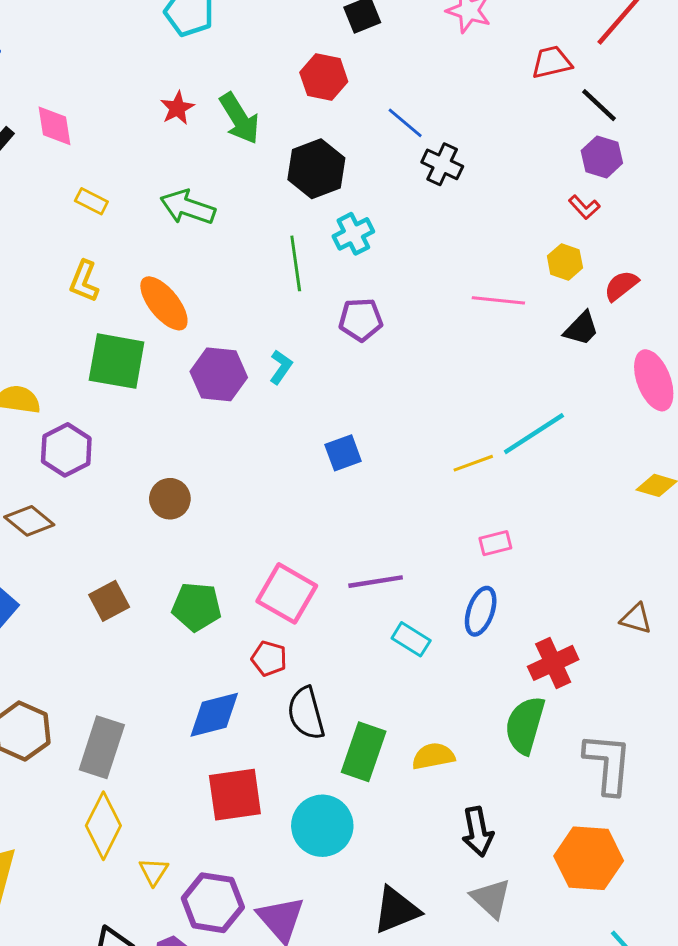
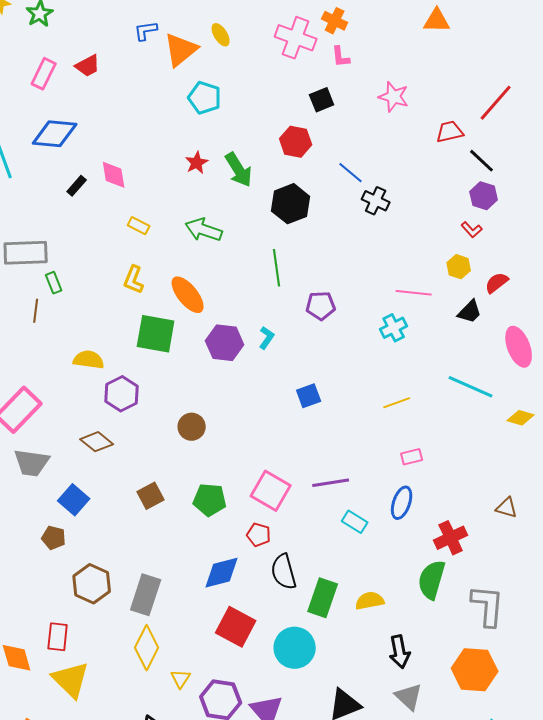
cyan cross: (353, 234) -> (394, 328), moved
cyan line: (534, 434) -> (471, 387), moved, turned 57
red square: (235, 795) -> (236, 627), turned 36

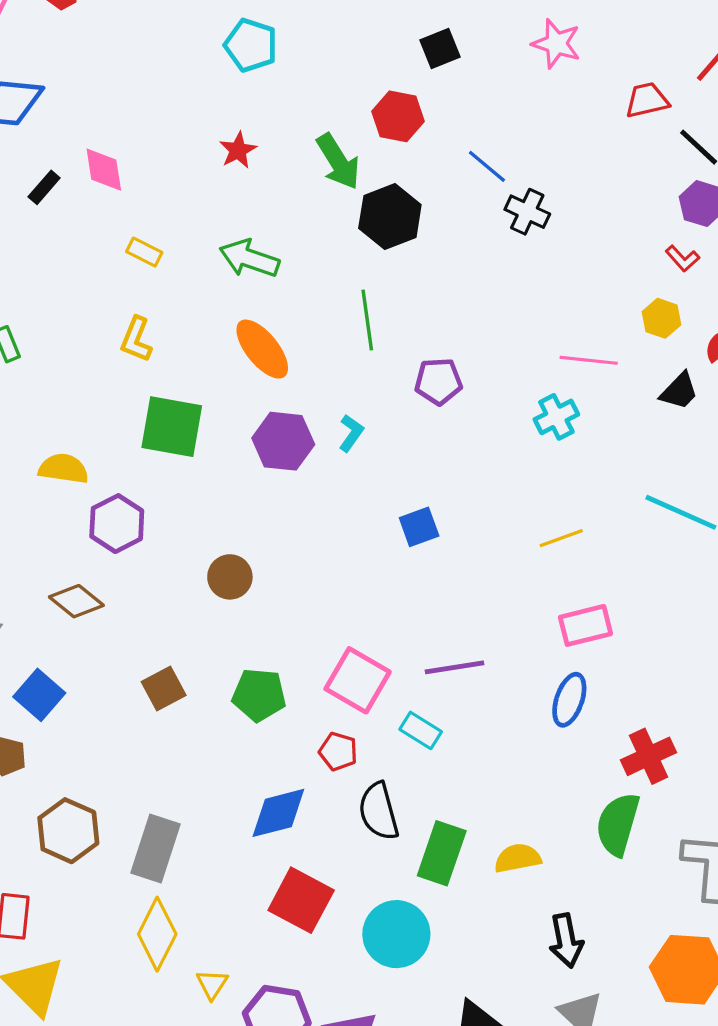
green arrow: (239, 170) -> (338, 162), moved
orange ellipse: (188, 295) -> (262, 349), moved
pink rectangle: (412, 457) -> (585, 625), size x1.5
cyan rectangle: (355, 522) -> (421, 730), moved

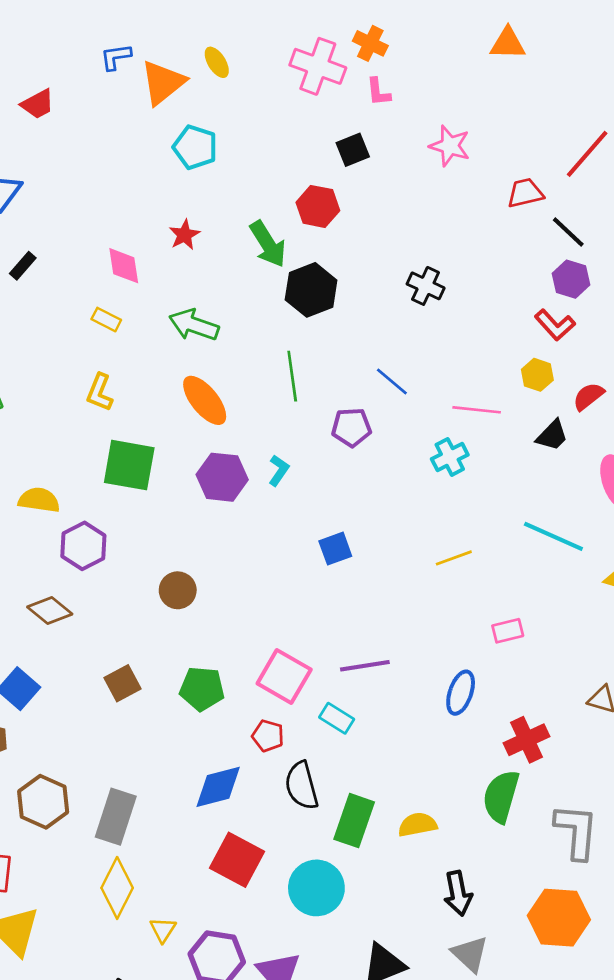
blue line: (487, 166) -> (392, 382), moved
pink diamond: (104, 170) -> (124, 266), moved
red L-shape: (682, 259) -> (555, 325), size x1.4
pink rectangle: (585, 625) -> (508, 631), moved, size x0.7

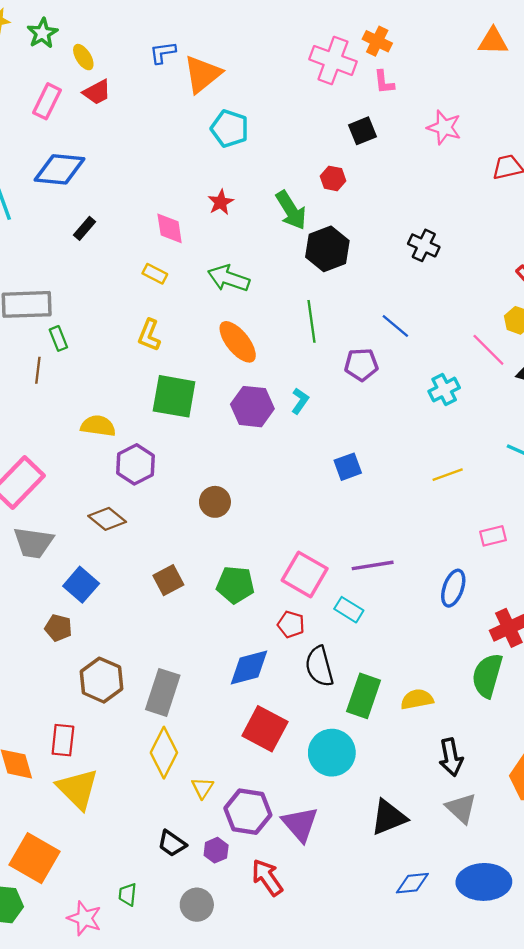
yellow ellipse: (217, 62) -> (83, 57), moved
red hexagon: (318, 206) -> (333, 178), size x0.7
pink line: (477, 410) -> (488, 350), moved, turned 39

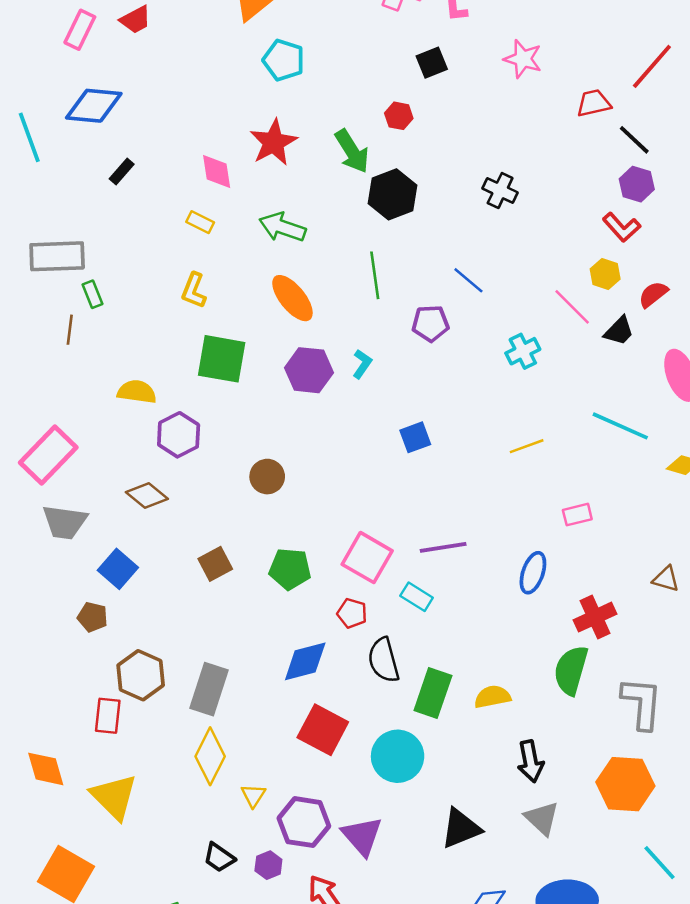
red star: (221, 202) -> (274, 142), size x1.6
red rectangle: (63, 740) -> (108, 716), moved

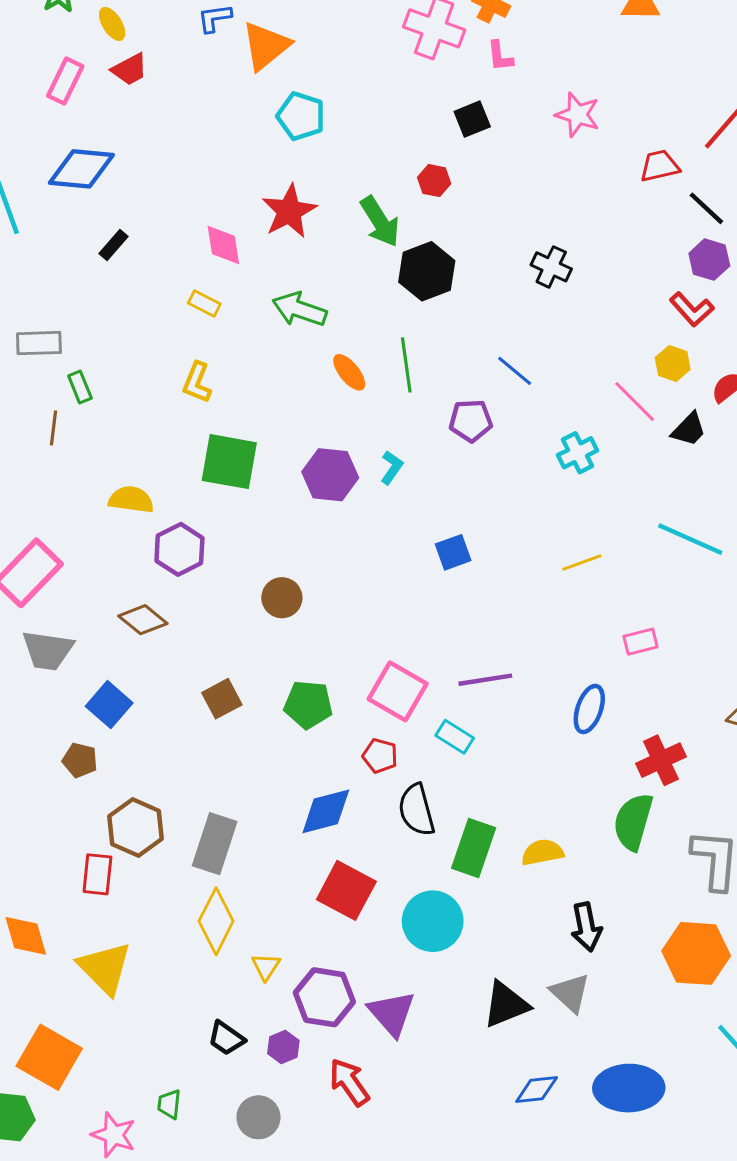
gray rectangle: (57, 256) -> (39, 343), size x0.7
orange ellipse: (292, 298) -> (349, 372), moved, size x0.7
gray triangle: (542, 818) -> (570, 993), moved

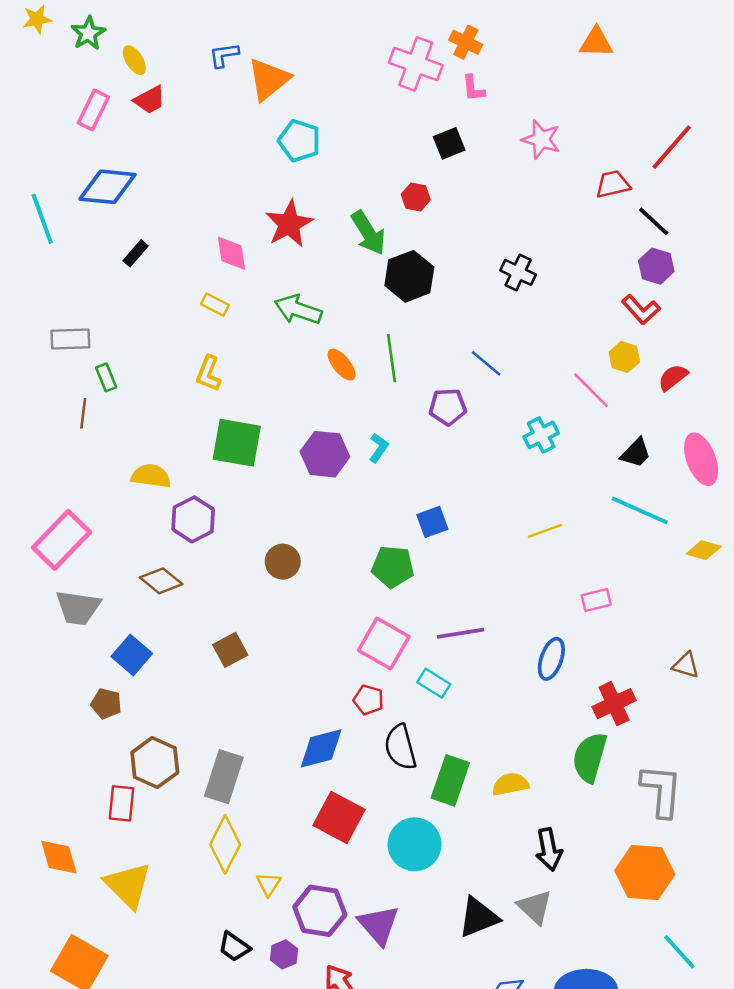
black trapezoid: (689, 429) -> (636, 453), moved
green pentagon: (308, 705) -> (393, 567), moved

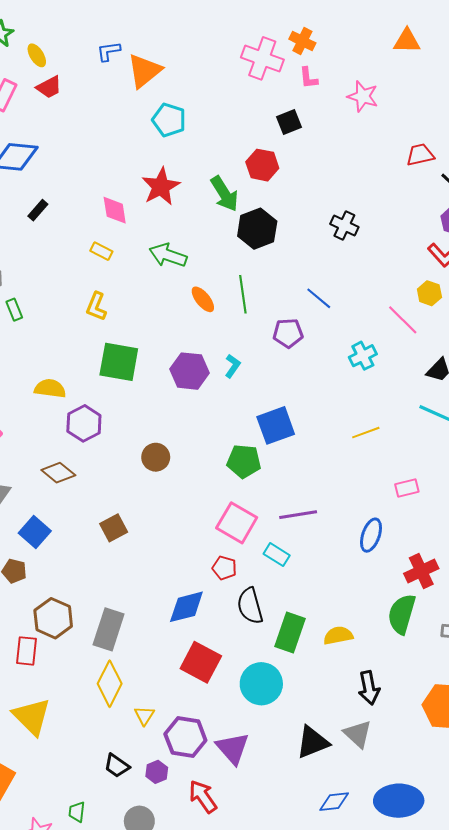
pink star: (541, 139) -> (363, 96), moved
red hexagon: (416, 197) -> (262, 165), size x1.4
blue square: (432, 522) -> (276, 425), size x1.5

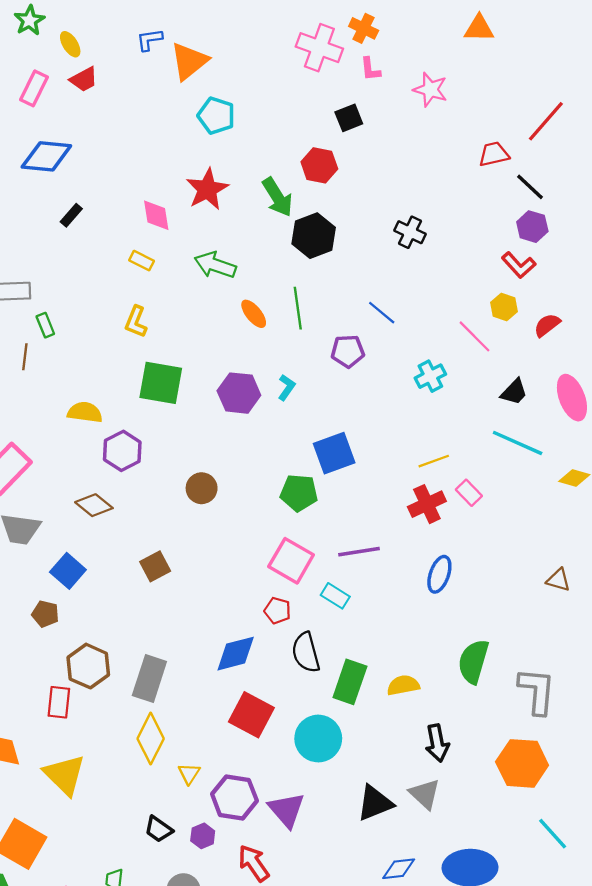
pink rectangle: (407, 488) -> (469, 493), moved, turned 60
red cross: (421, 571) -> (427, 504), moved

